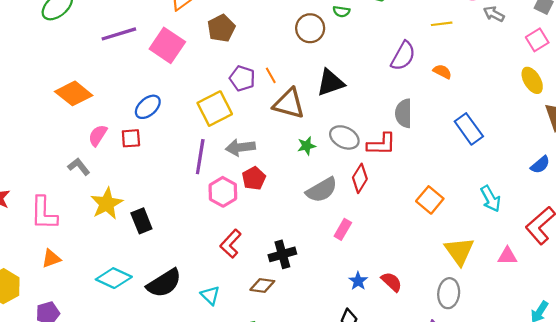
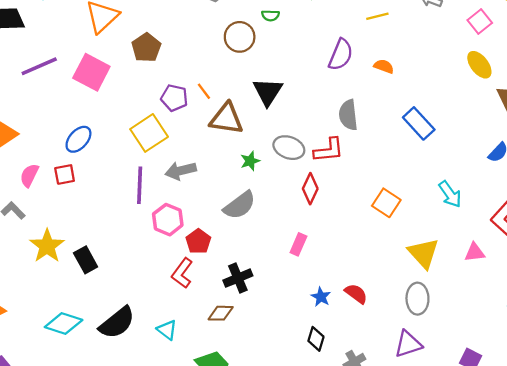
black triangle: (331, 83) -> (268, 92), turned -32
red pentagon: (254, 178) -> (198, 241), moved
gray semicircle: (322, 190) -> (240, 205), moved

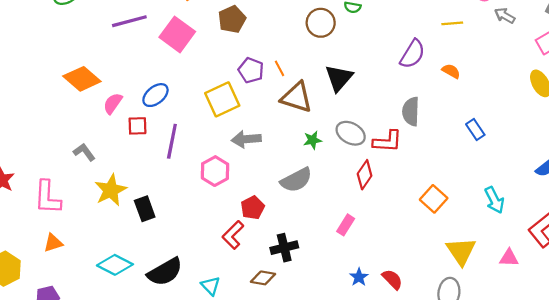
blue rectangle: (419, 123) -> (475, 129), size x0.7
pink semicircle: (29, 175) -> (113, 103), moved
purple line: (140, 185) -> (172, 141), moved
pink hexagon: (168, 220) -> (215, 171), moved

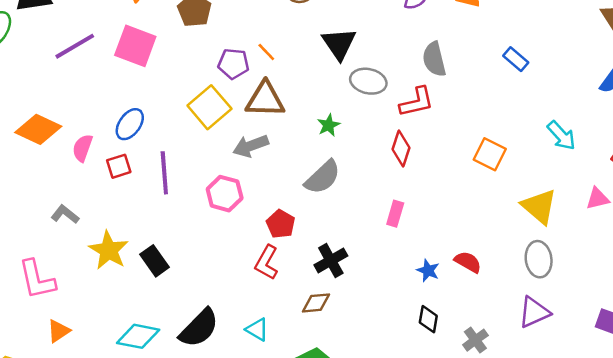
brown triangle: (297, 97) -> (265, 100), moved
gray ellipse: (351, 133) -> (368, 81), moved

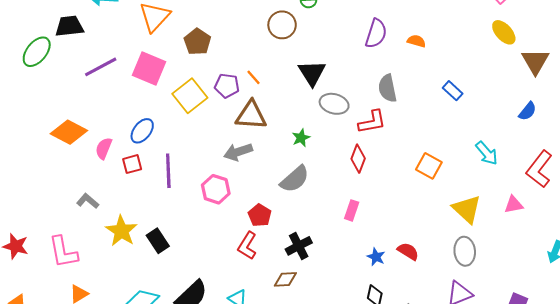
yellow square: (209, 107) -> (190, 96), moved

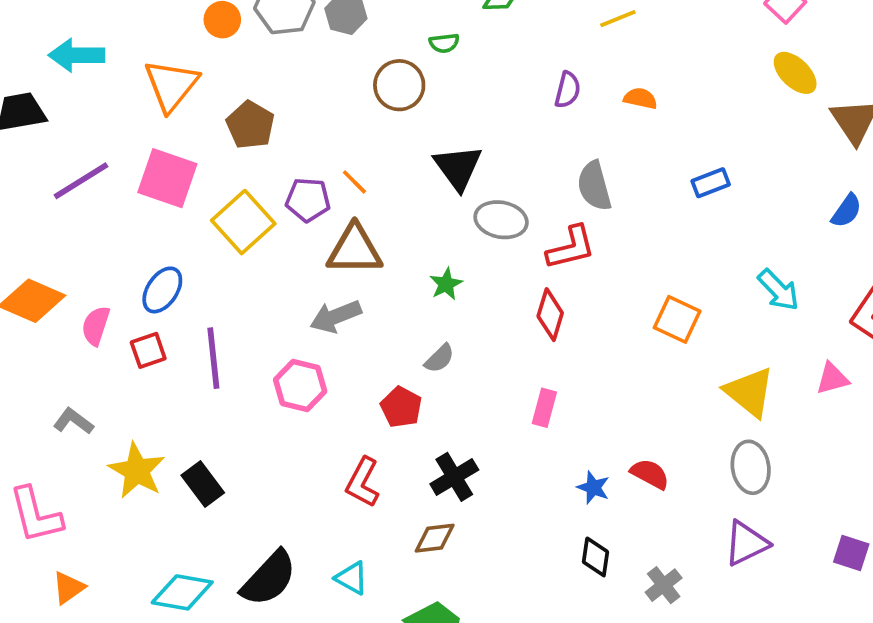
purple semicircle: (376, 34) -> (568, 90), size x0.7
blue rectangle: (453, 91) -> (711, 183), turned -60
gray semicircle: (295, 179) -> (440, 358), size x0.6
red pentagon: (260, 215) -> (401, 407), moved

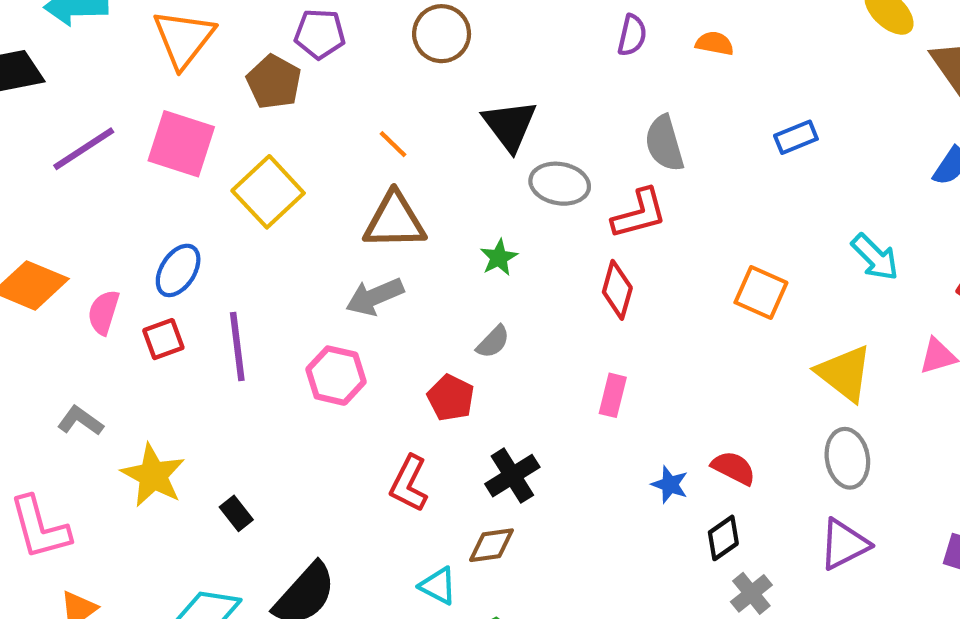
purple pentagon: (308, 200) -> (320, 34), moved
black rectangle: (203, 484) -> (236, 513), moved, size x0.7
black diamond: (596, 557) -> (723, 538), moved, turned 48
cyan triangle: (352, 578) -> (438, 586), moved

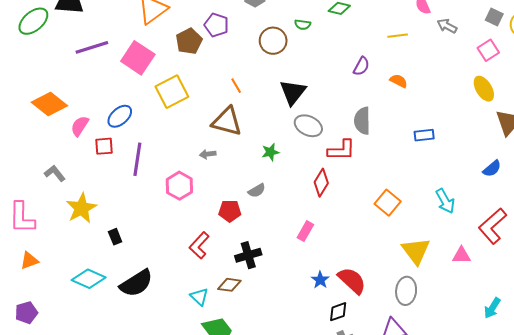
gray arrow: (375, 297) -> (208, 154), size x0.6
red pentagon: (451, 398) -> (230, 211), turned 30
red semicircle: (733, 468) -> (352, 280), size x1.4

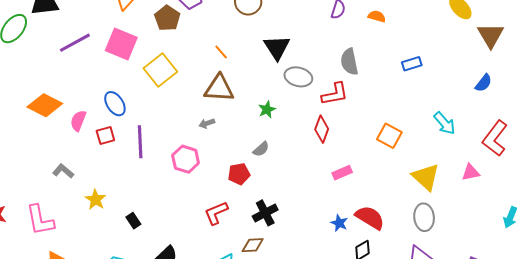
blue ellipse: (120, 116) -> (115, 104), turned -70
yellow star: (81, 208) -> (96, 200), size x0.7
pink rectangle: (305, 231) -> (342, 173), moved, turned 48
red L-shape: (199, 245) -> (216, 213), turned 36

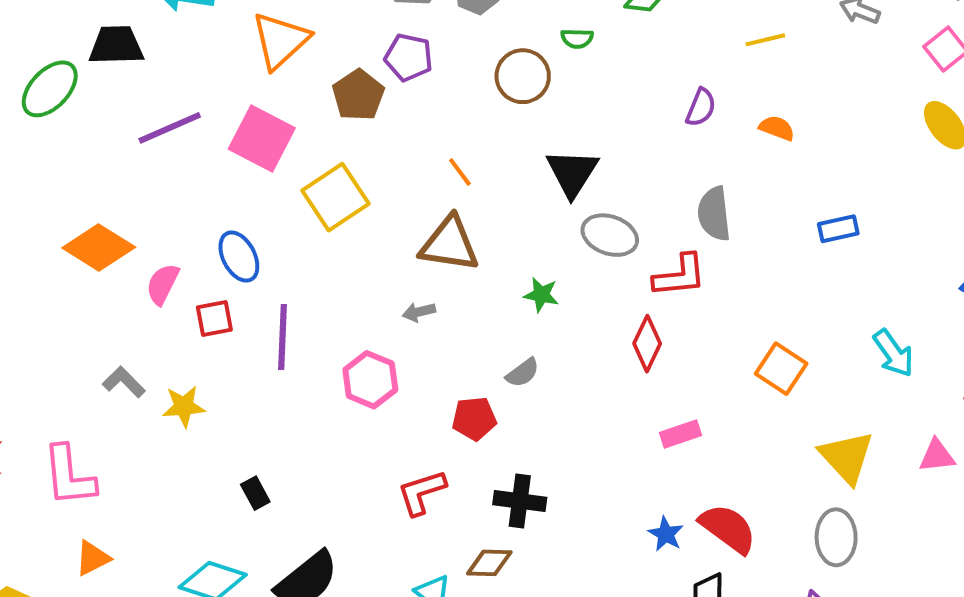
green star: (267, 109) -> (541, 295), turned 30
yellow star: (96, 200) -> (184, 406), moved, turned 30
black cross: (265, 213) -> (520, 501), turned 30

